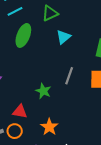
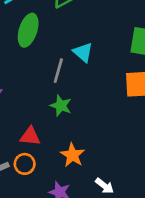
cyan triangle: (63, 37) -> (83, 52), moved, turned -35
gray line: (69, 76) -> (58, 71), moved

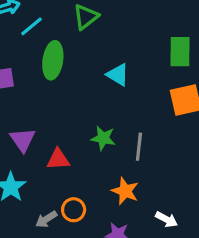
gray line: (58, 71) -> (139, 147), moved
red triangle: (30, 136) -> (58, 159), moved

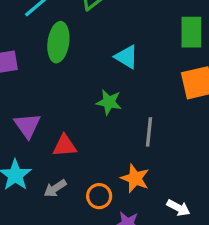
green star: (103, 138) -> (109, 102), moved
orange circle: (74, 210) -> (99, 196), moved
gray arrow: (46, 219) -> (55, 188), moved

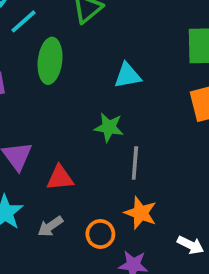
cyan triangle: (126, 57) -> (128, 76), turned -40
gray line: (149, 132) -> (135, 163), moved

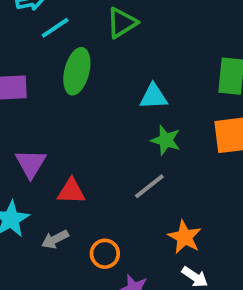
green star: (109, 127) -> (166, 140), moved
gray line: (135, 163) -> (149, 186), turned 40
orange star: (141, 213) -> (185, 237), moved

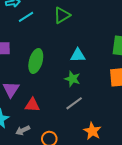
green ellipse: (77, 71) -> (36, 61), moved
green star: (166, 140) -> (72, 79), moved

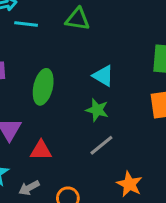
green triangle: (62, 15) -> (78, 19), turned 42
cyan line: (26, 17) -> (26, 24), turned 42
cyan triangle: (78, 55) -> (103, 76), turned 35

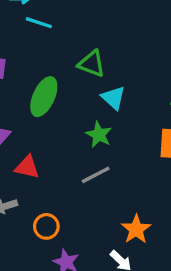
green triangle: (78, 19) -> (92, 64), moved
orange star: (129, 184) -> (136, 229), moved

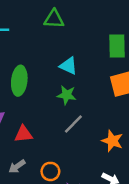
green triangle: (92, 64) -> (54, 19), moved
orange star: (136, 229) -> (112, 141), moved

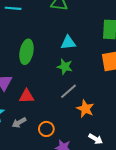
cyan triangle: (68, 66) -> (68, 43), turned -35
orange star: (112, 141) -> (85, 109), moved

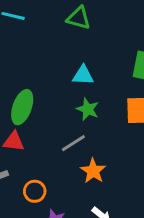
green ellipse: (26, 52) -> (22, 107), moved
green star: (65, 67) -> (88, 109), moved

